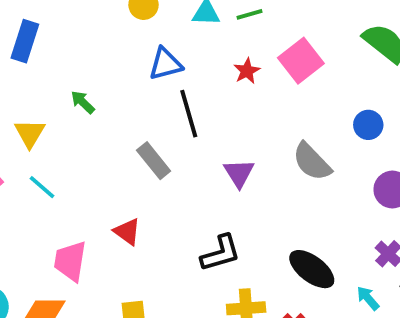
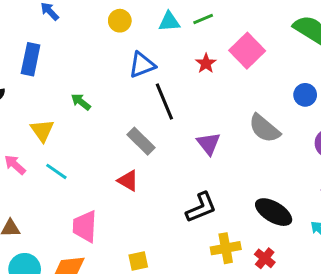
red triangle: (127, 232) -> (128, 181), moved

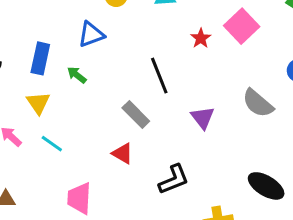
blue rectangle: (31, 59) -> (40, 58), moved
blue triangle: (142, 65) -> (91, 34), moved
black L-shape: (201, 207) -> (174, 179), moved

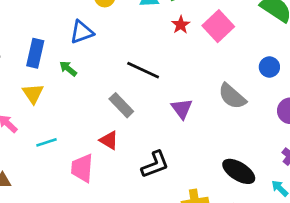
red star: (201, 38) -> (181, 25), moved
black line: (159, 76) -> (143, 70), turned -44
cyan line: (52, 144) -> (46, 142), moved, turned -54
pink trapezoid: (79, 198) -> (82, 168), moved

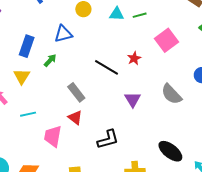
red star: (181, 25) -> (134, 58), moved
green arrow: (68, 69) -> (50, 60), turned 88
gray rectangle: (121, 105) -> (76, 92), moved

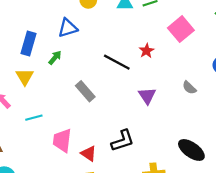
gray semicircle: (171, 94) -> (189, 88), size x0.6
red triangle: (75, 118) -> (89, 154), moved

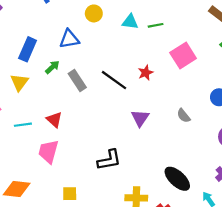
gray rectangle: (85, 91) -> (77, 81), moved
red triangle: (89, 154) -> (54, 120), moved

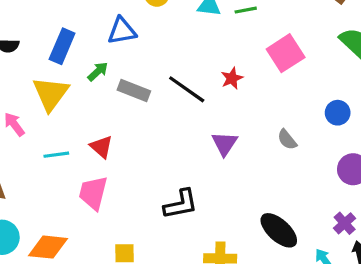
gray rectangle: (77, 81) -> (134, 91), turned -35
yellow triangle: (19, 82) -> (51, 94), size x1.4

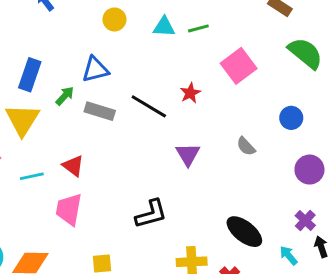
blue triangle: (122, 31) -> (95, 69), moved

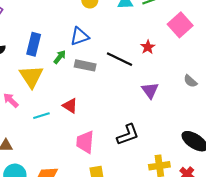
pink trapezoid: (69, 209) -> (85, 142), moved

